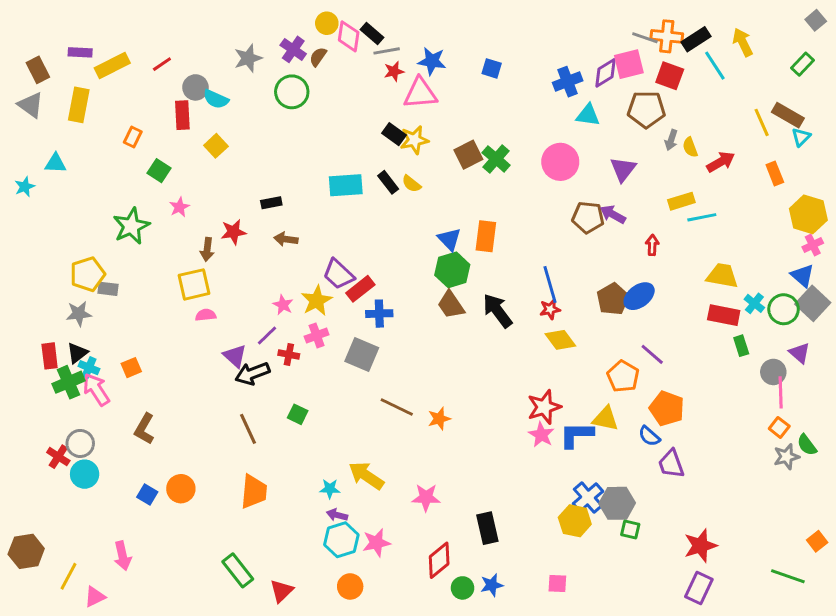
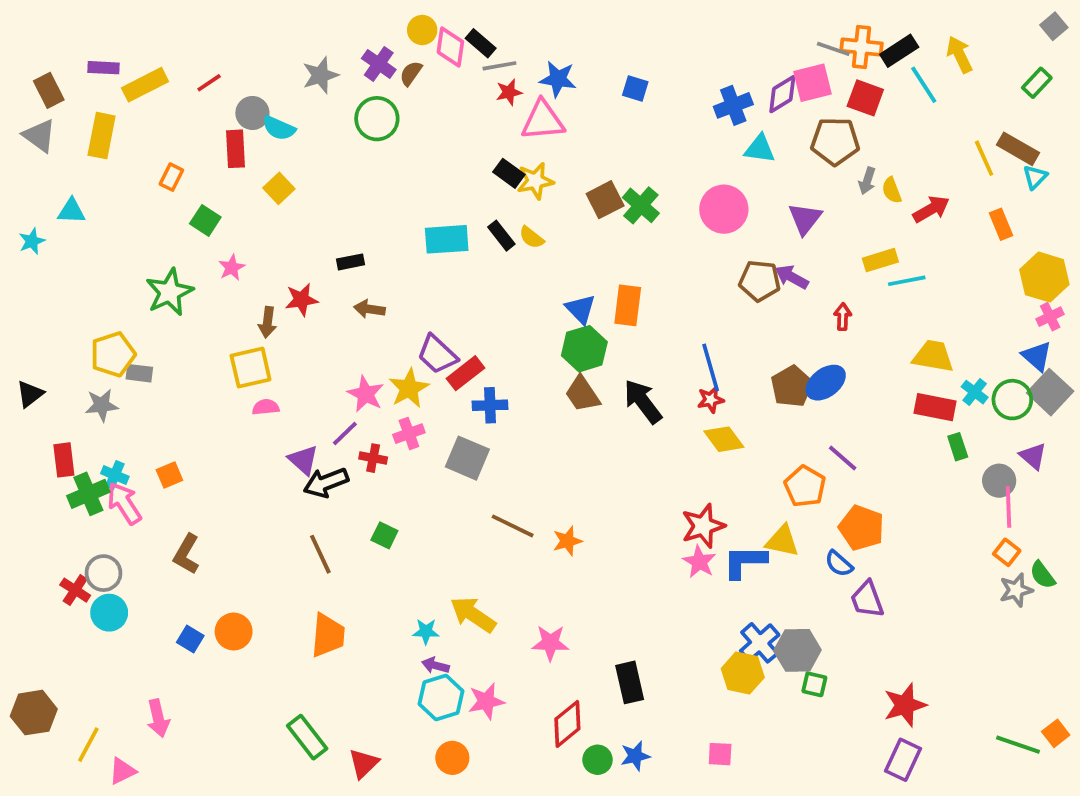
pink star: (283, 305) -> (366, 394), size x1.4
black triangle: (77, 353) -> (30, 394), moved
orange square: (817, 541) -> (1056, 733), moved

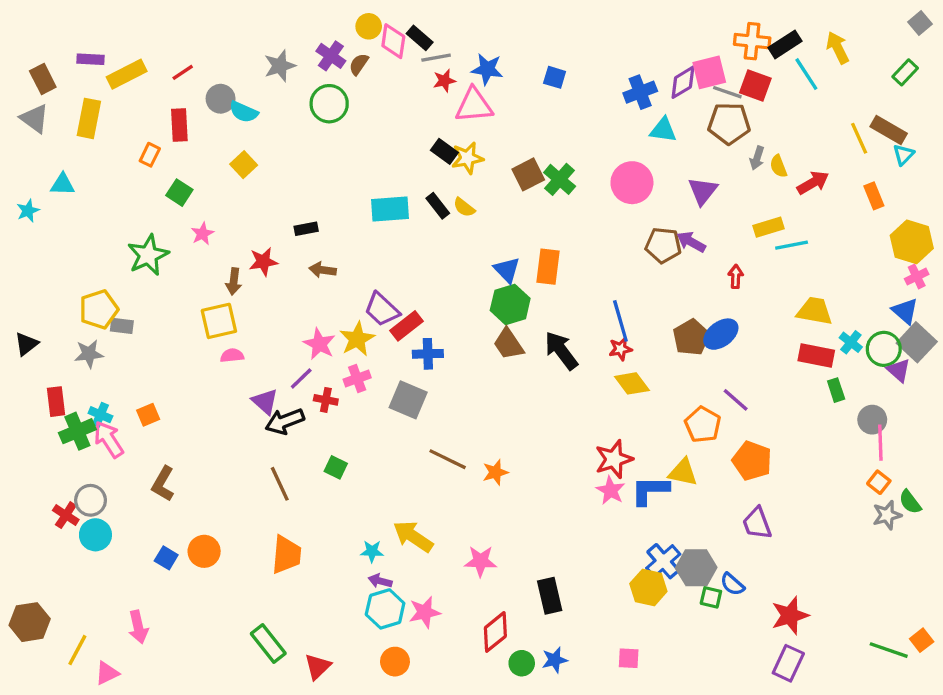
gray line: (833, 49) -> (727, 92), moved
red rectangle: (235, 149) -> (179, 125), moved
purple triangle: (1033, 456) -> (899, 370), moved
blue semicircle: (839, 564) -> (732, 584), moved

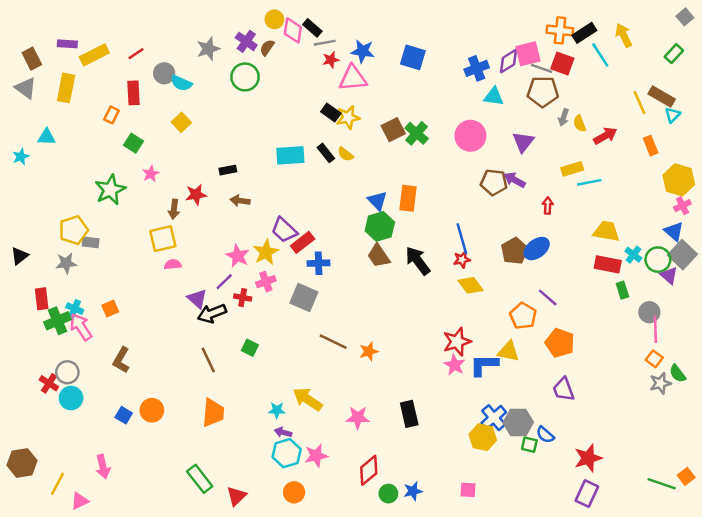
blue square: (555, 77) -> (413, 57), size x1.5
black rectangle: (550, 596) -> (409, 414), moved

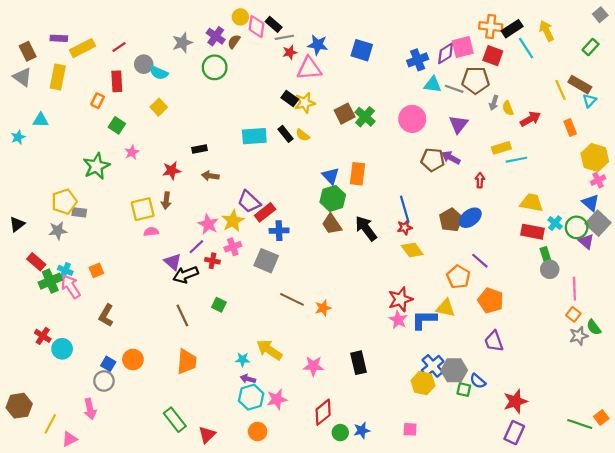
gray line: (542, 68) -> (454, 89), moved
brown arrow: (174, 209) -> (166, 201), moved
red rectangle: (42, 299) -> (36, 262), turned -42
gray circle: (649, 312) -> (550, 269), moved
gray circle: (67, 372) -> (104, 381), moved

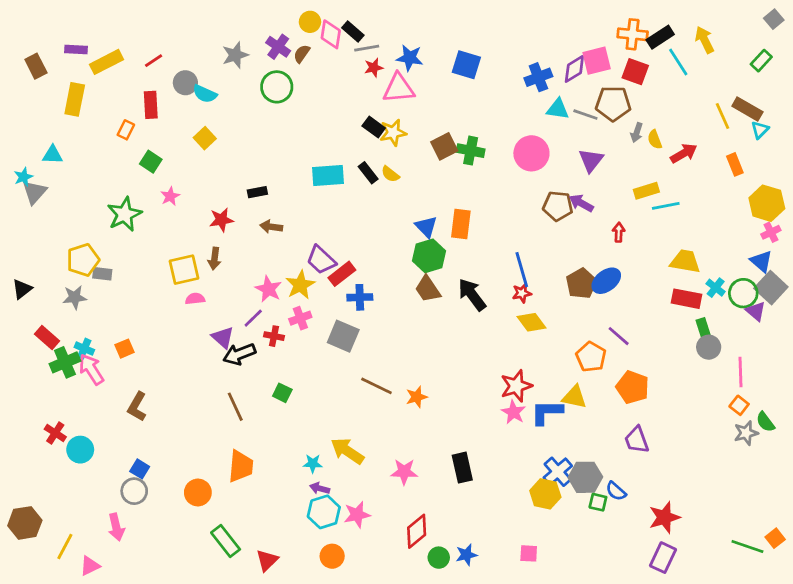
gray triangle: (22, 77) -> (35, 192), moved, turned 36
green cross: (365, 117) -> (471, 151), turned -30
orange circle: (133, 360) -> (198, 493), moved

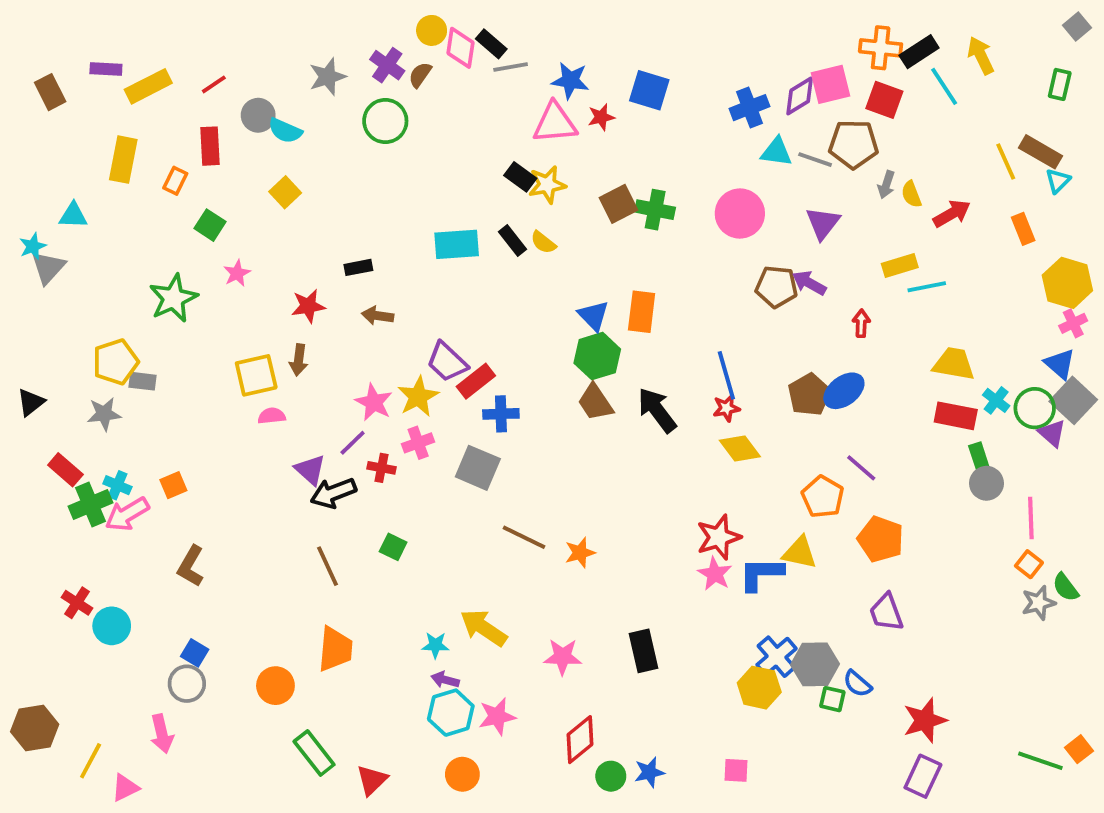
green rectangle: (761, 61) -> (1060, 84), turned -30
red star: (374, 68) -> (601, 117), moved
yellow rectangle: (75, 99) -> (123, 160), moved
pink arrow: (91, 369) -> (127, 514), turned -88

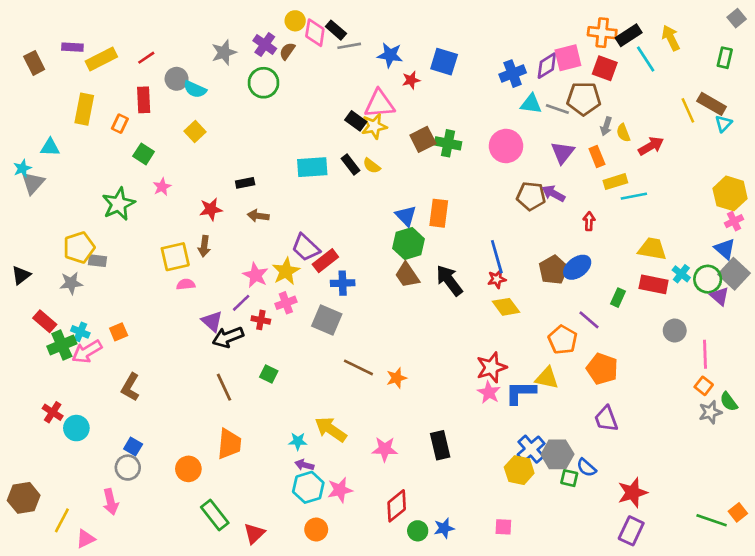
pink triangle: (555, 123) -> (379, 104), moved
orange rectangle: (1023, 229) -> (597, 157), moved
green rectangle: (979, 456) -> (618, 298), moved, turned 42

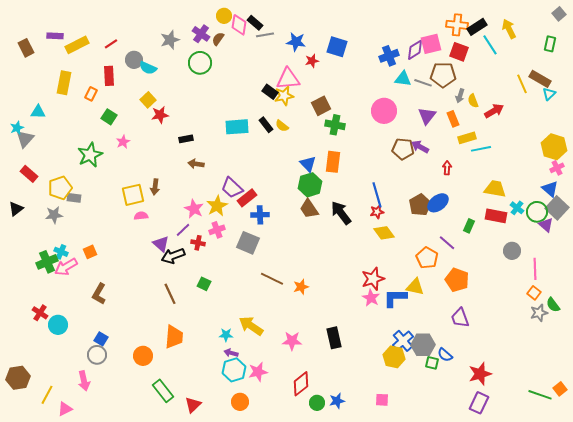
green cross: (448, 143) -> (335, 125), moved
red star: (211, 209) -> (160, 115), moved
red rectangle: (45, 321) -> (29, 174), moved

